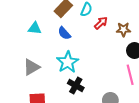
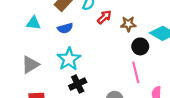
blue semicircle: (64, 33) -> (65, 28), turned -64
black cross: (76, 85) -> (78, 84), turned 35

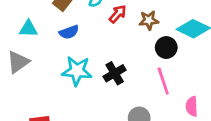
cyan star: (69, 59) -> (77, 71), turned -30
gray triangle: (30, 65) -> (18, 62), moved
black cross: (78, 84) -> (115, 73), moved

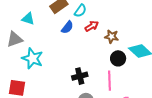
blue semicircle: (69, 32) -> (67, 27), moved, turned -48
cyan star: (77, 71) -> (32, 58), moved
black cross: (115, 73) -> (80, 76), moved

